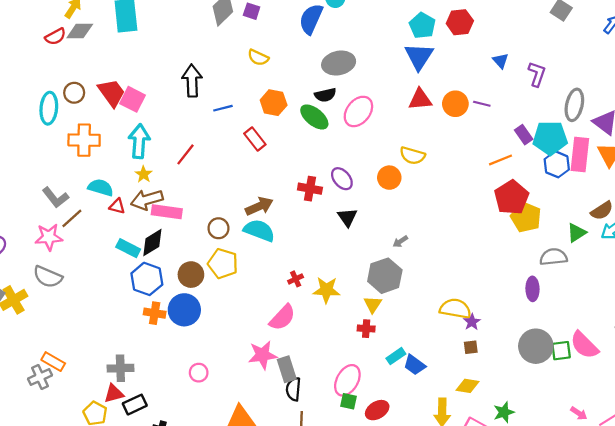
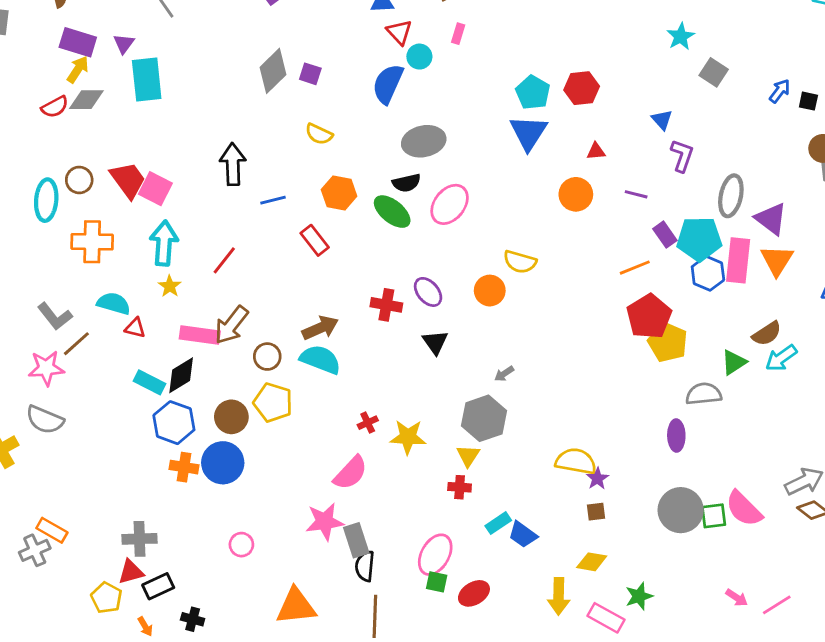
blue triangle: (501, 61) -> (662, 120), moved
red triangle: (420, 99) -> (596, 151), moved, size x0.6
purple line: (482, 104) -> (636, 194), moved
brown arrow: (147, 200) -> (231, 325), moved, turned -36

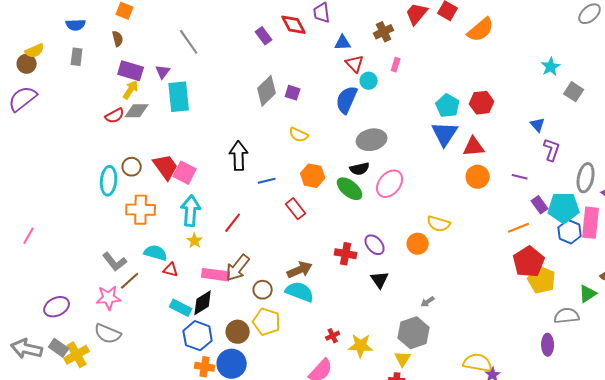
red triangle: (596, 151) -> (474, 147), moved, size x1.6

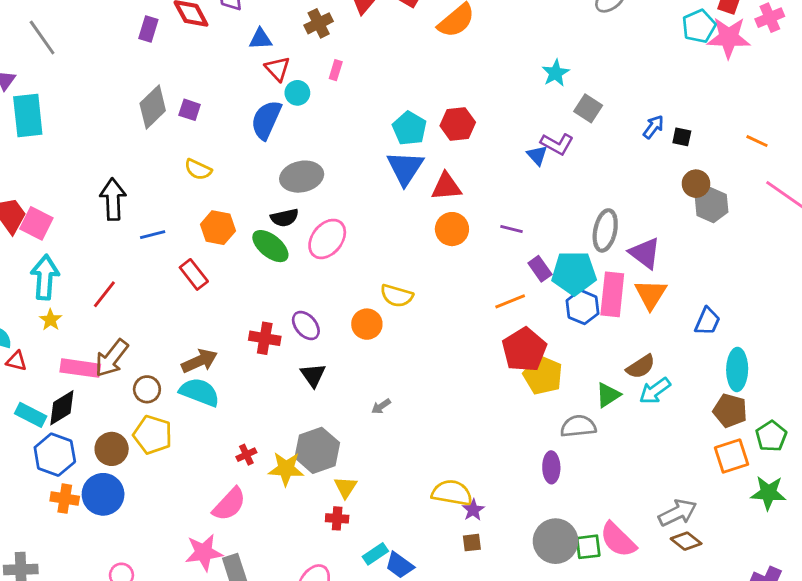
purple rectangle: (264, 36) -> (148, 29), turned 54
purple L-shape: (552, 150) -> (557, 144), moved, turned 100
gray hexagon: (414, 333) -> (317, 450), moved

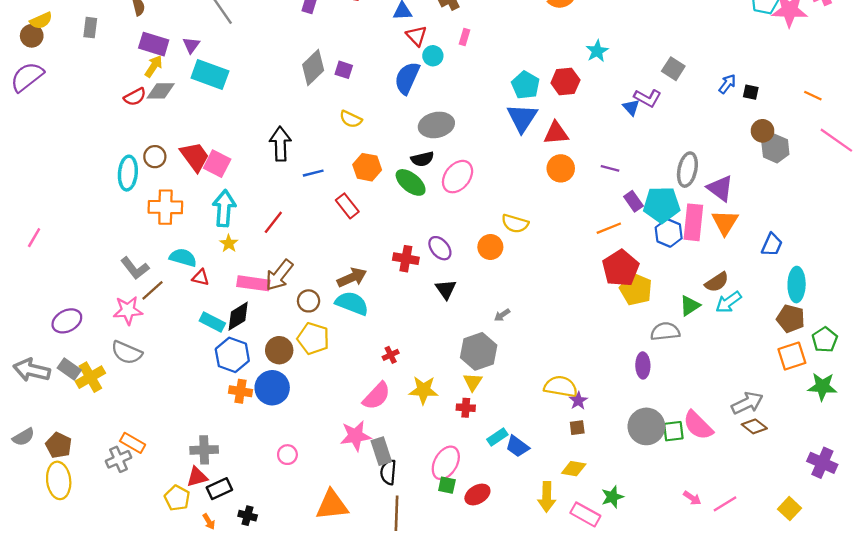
cyan star: (556, 73) -> (597, 51), moved
cyan rectangle: (28, 116) -> (210, 75), turned -64
gray hexagon: (317, 450) -> (479, 351), moved
yellow star: (286, 469) -> (423, 390), moved

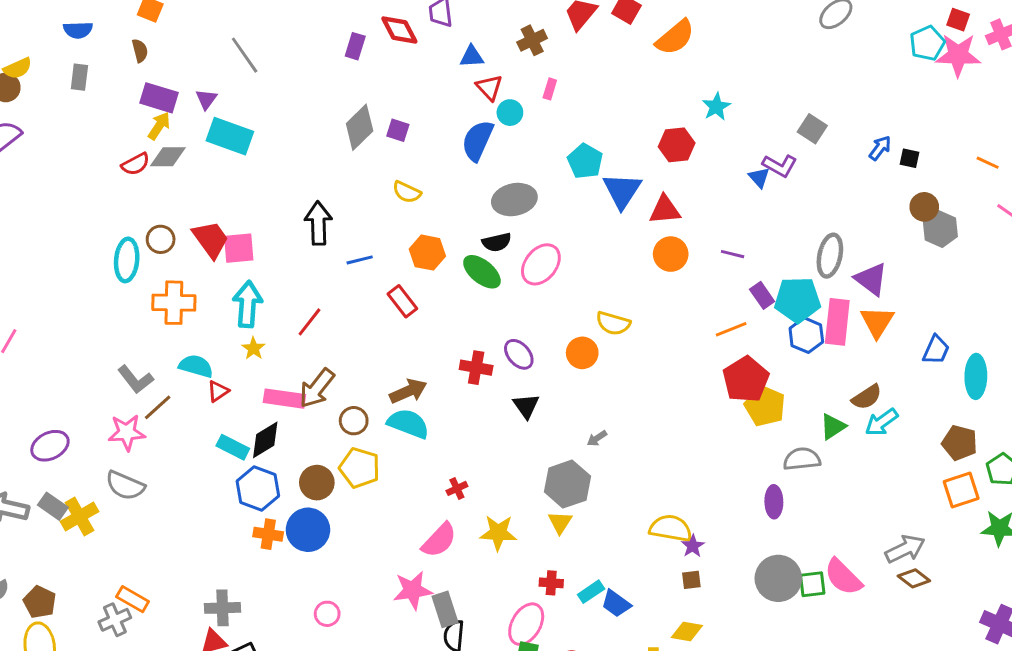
cyan pentagon: (526, 85) -> (585, 161), moved
pink square: (217, 164) -> (239, 248), turned -32
red triangle: (201, 277) -> (218, 391), turned -48
cyan ellipse: (797, 285) -> (976, 376), moved
red cross: (466, 408) -> (551, 583), moved

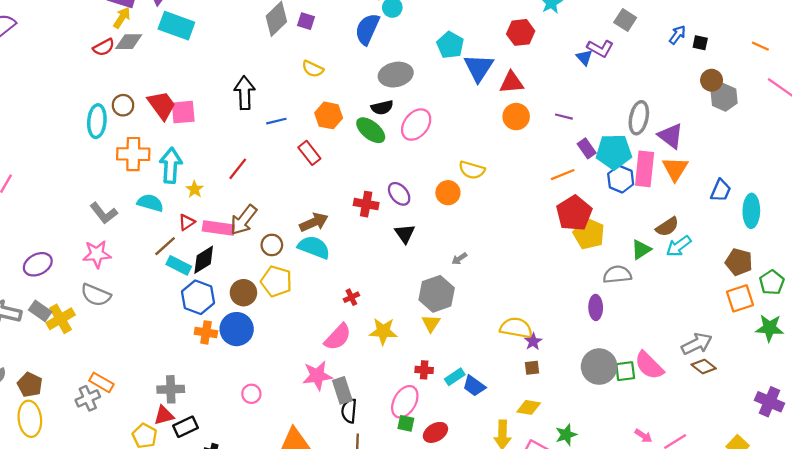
cyan arrow: (248, 304) -> (171, 165), moved
red triangle: (218, 391) -> (187, 222), moved
brown line: (158, 407) -> (165, 246), moved

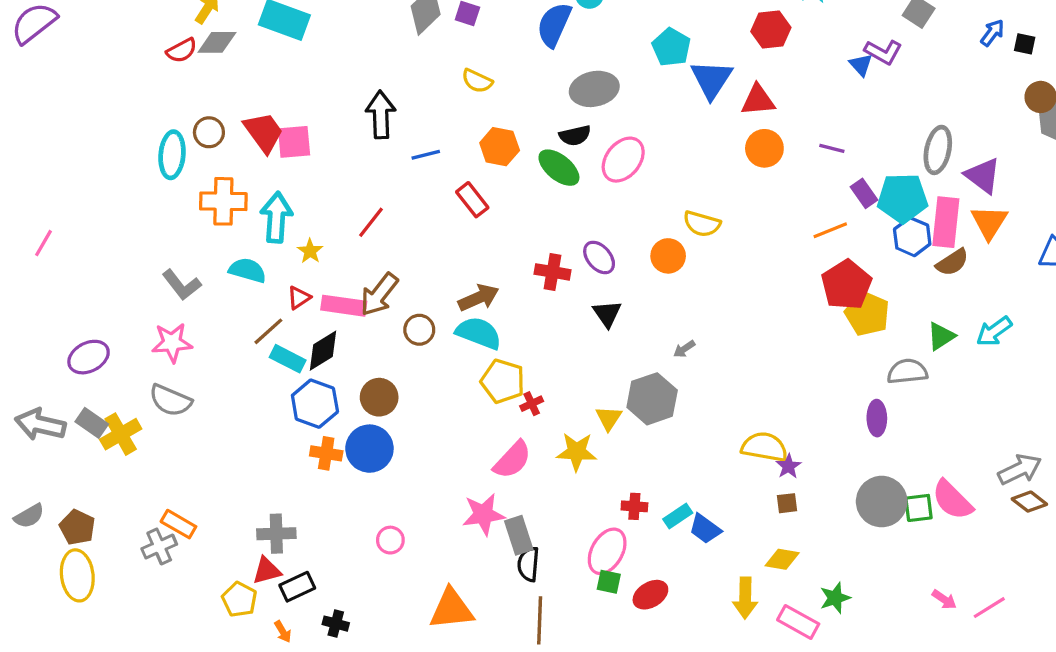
brown semicircle: (667, 227) -> (952, 262), moved
yellow pentagon: (276, 281) -> (503, 381), moved
yellow triangle: (431, 323) -> (609, 418), moved

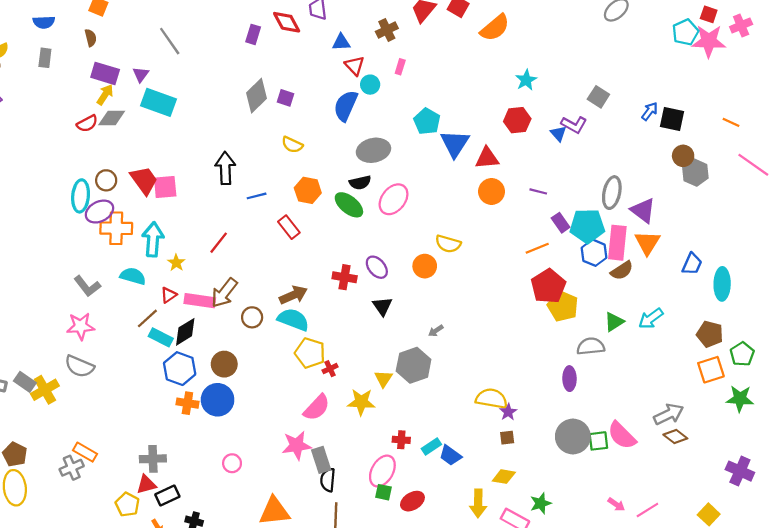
red hexagon: (771, 30) -> (517, 120), moved
black square: (1025, 44) -> (672, 119), size x1.6
purple ellipse: (89, 357) -> (99, 212), moved

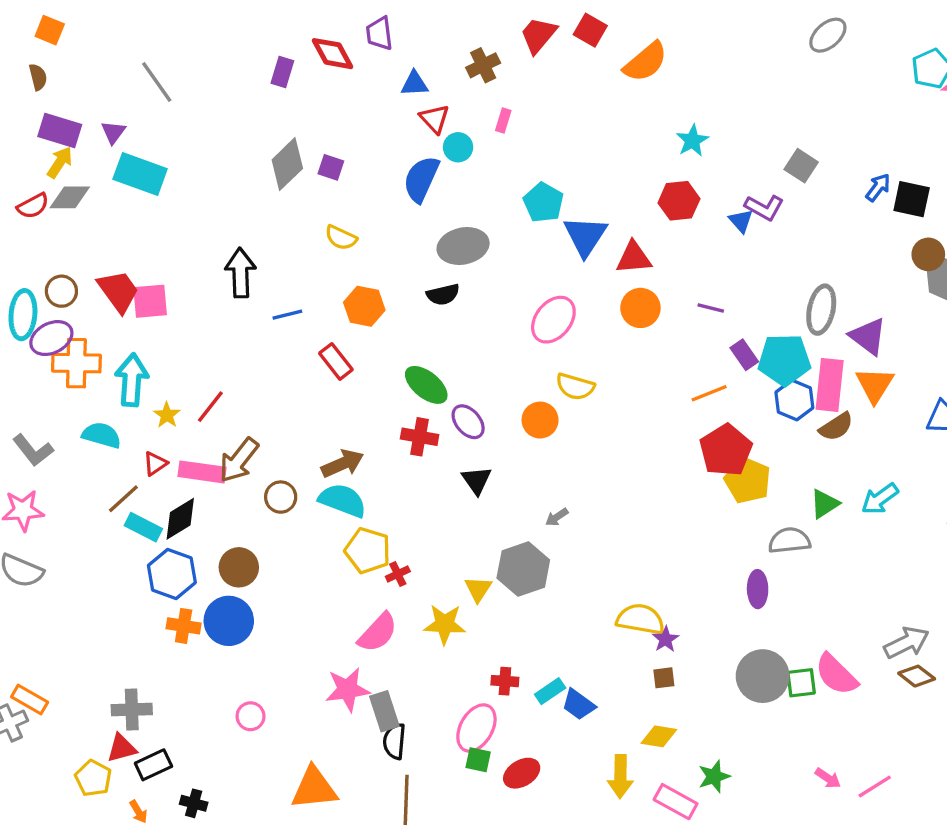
pink ellipse: (394, 199) -> (553, 320), moved
green ellipse: (349, 205) -> (426, 385), moved
red line: (219, 243) -> (210, 407), moved

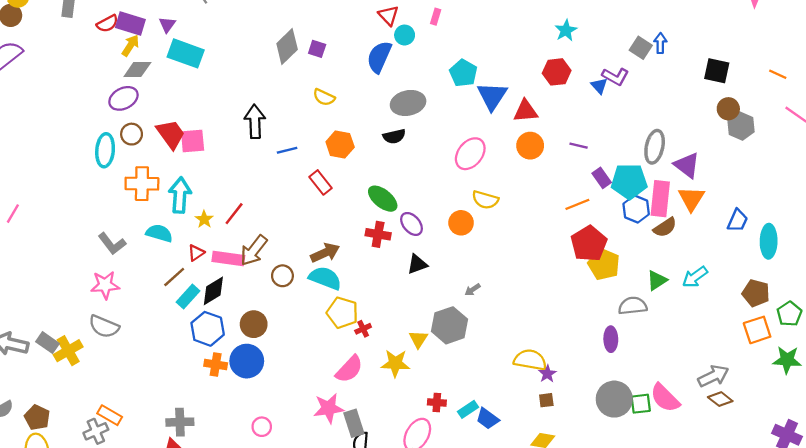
blue arrow: (878, 187) -> (660, 43), moved, turned -36
red semicircle: (33, 206) -> (107, 24), moved
purple ellipse: (51, 338) -> (123, 98), moved
black triangle: (476, 480) -> (417, 264), turned 45
cyan rectangle: (143, 527) -> (188, 297), turned -75

